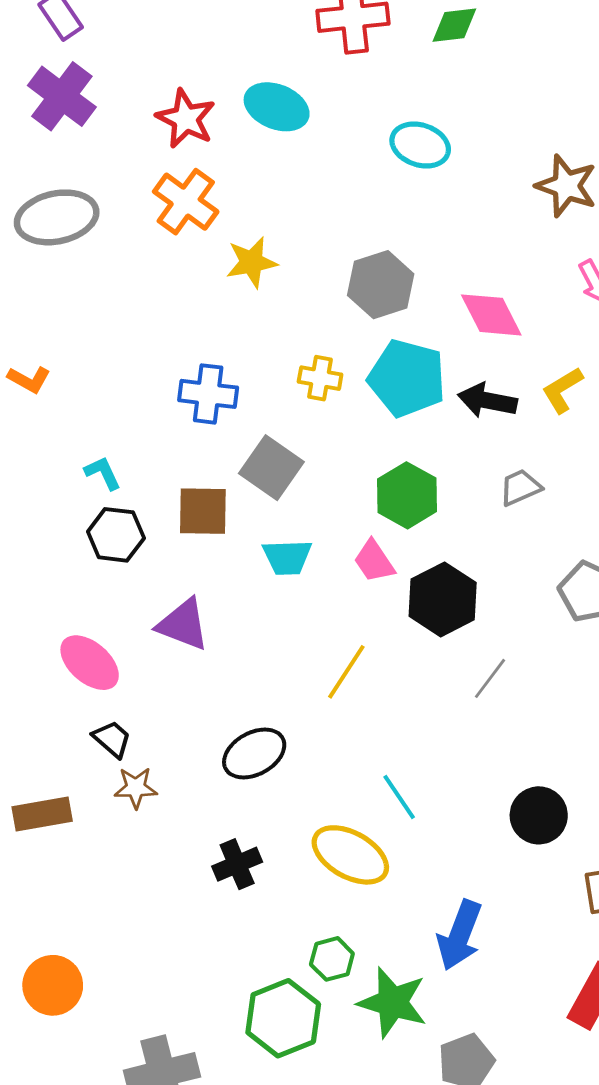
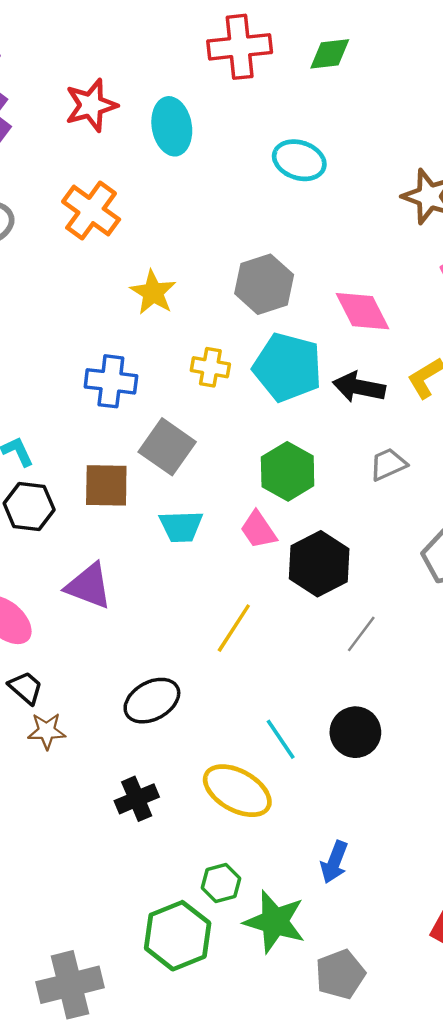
cyan ellipse: (277, 107) -> (172, 126), turned 58
red star: (186, 119) -> (91, 105), moved, turned 30
yellow star: (252, 262) -> (153, 292), moved, turned -30
black circle: (539, 815) -> (355, 732), moved
blue arrow: (460, 935) -> (334, 862), size x0.7

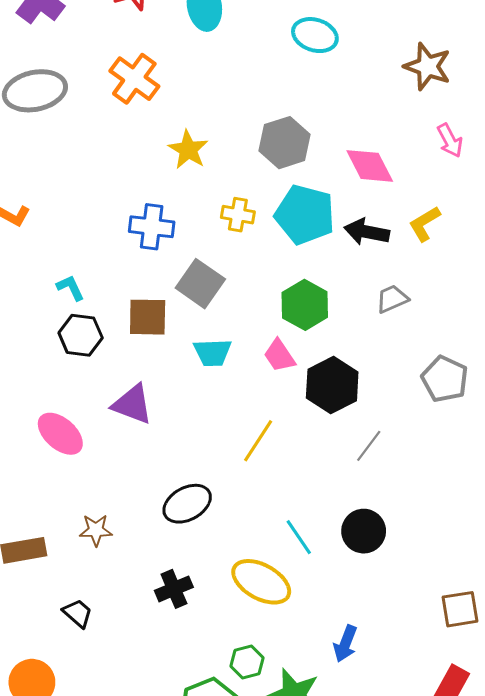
black trapezoid: (26, 688) -> (78, 613), moved

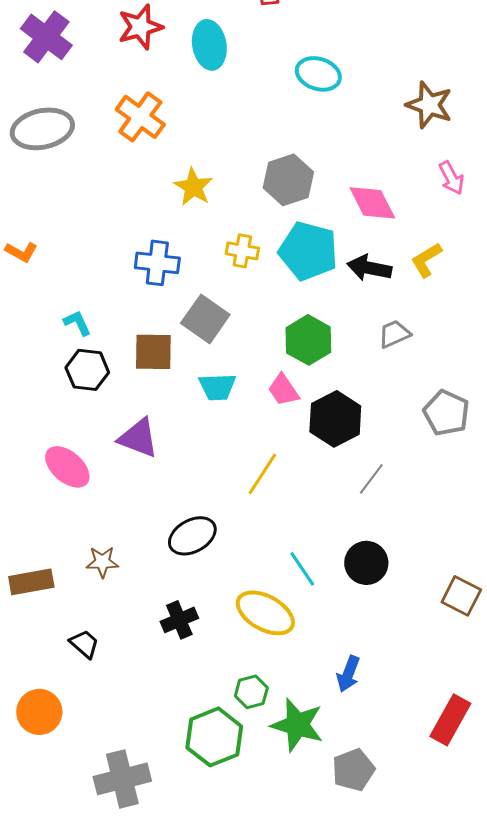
brown square: (460, 609) -> (461, 596), moved, turned 36

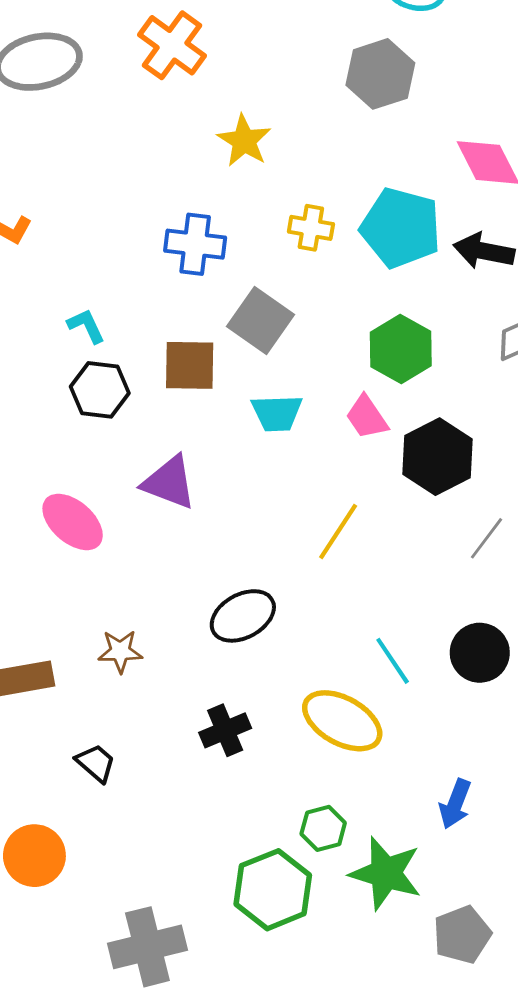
gray hexagon: (288, 180) -> (380, 74), moved

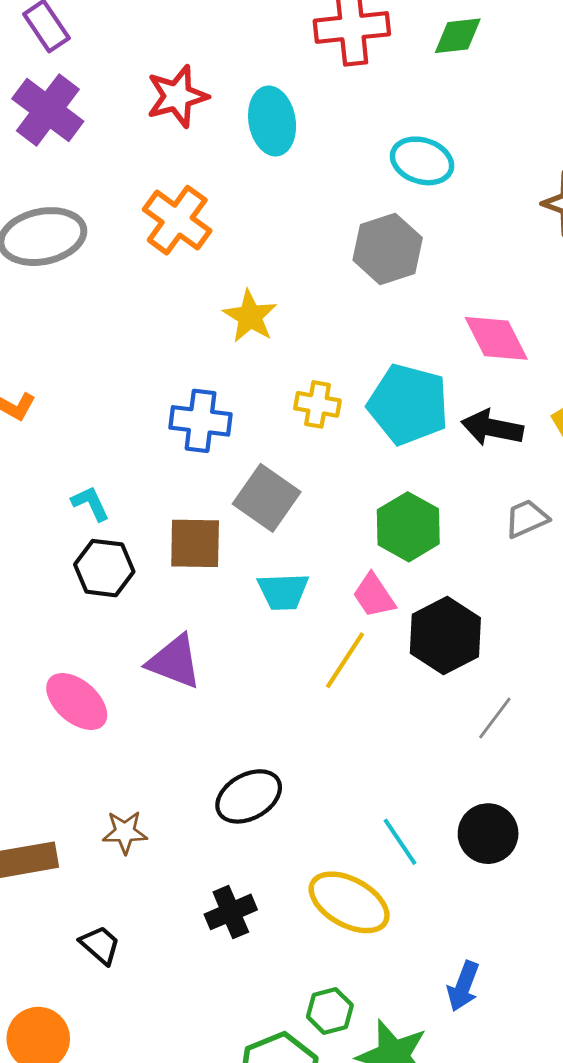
yellow line: (338, 531) -> (345, 660), moved

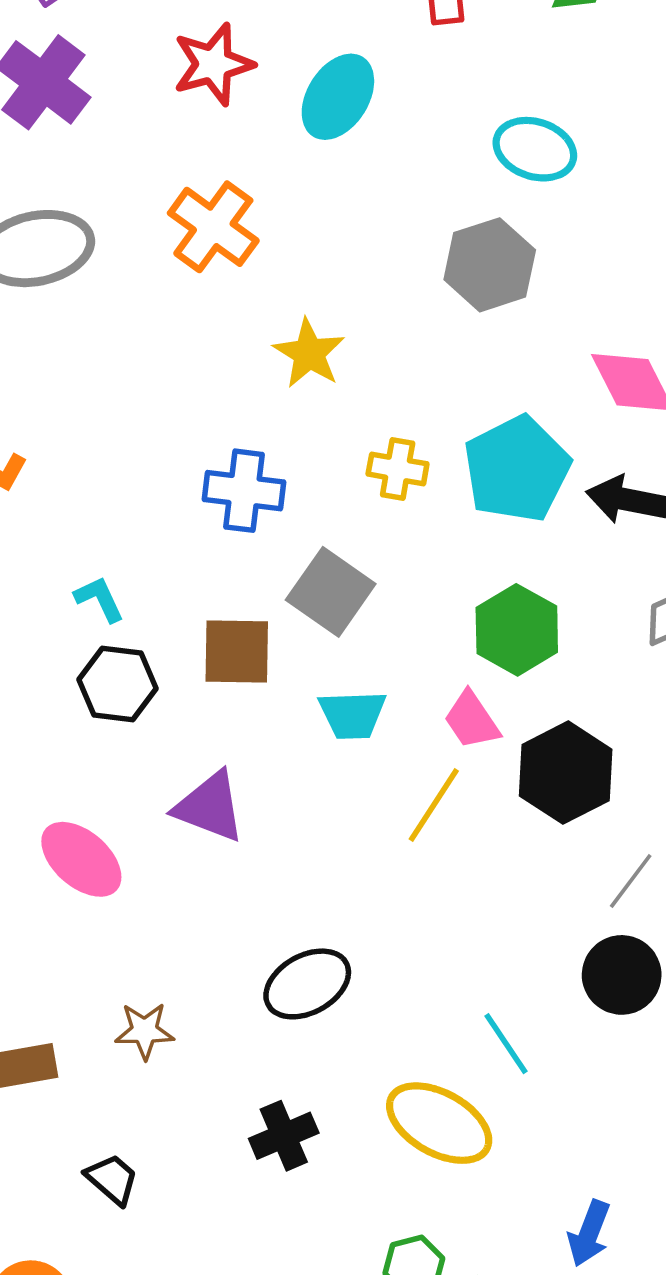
cyan ellipse: (272, 121) -> (338, 97), turned 42
cyan pentagon: (408, 404) -> (517, 469), turned 30
black circle: (488, 834) -> (622, 975), moved

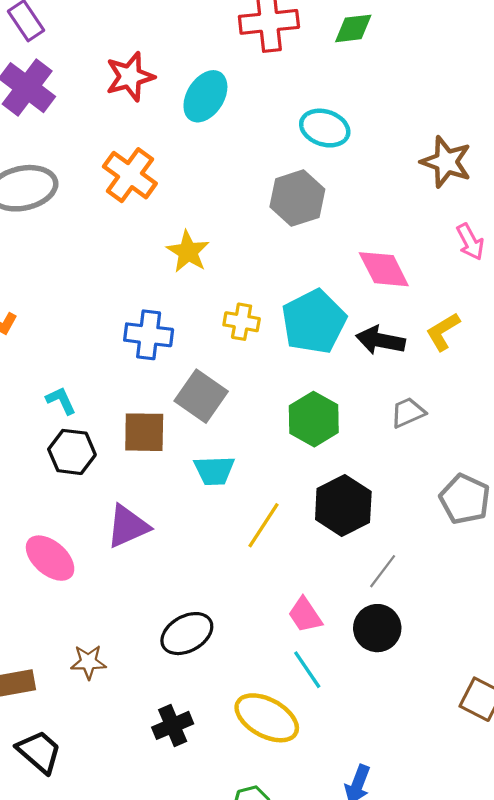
pink trapezoid: (472, 720) -> (305, 615), moved
purple triangle: (210, 807) -> (128, 526), turned -45
black trapezoid: (112, 1179) -> (39, 752), moved, size x1.4

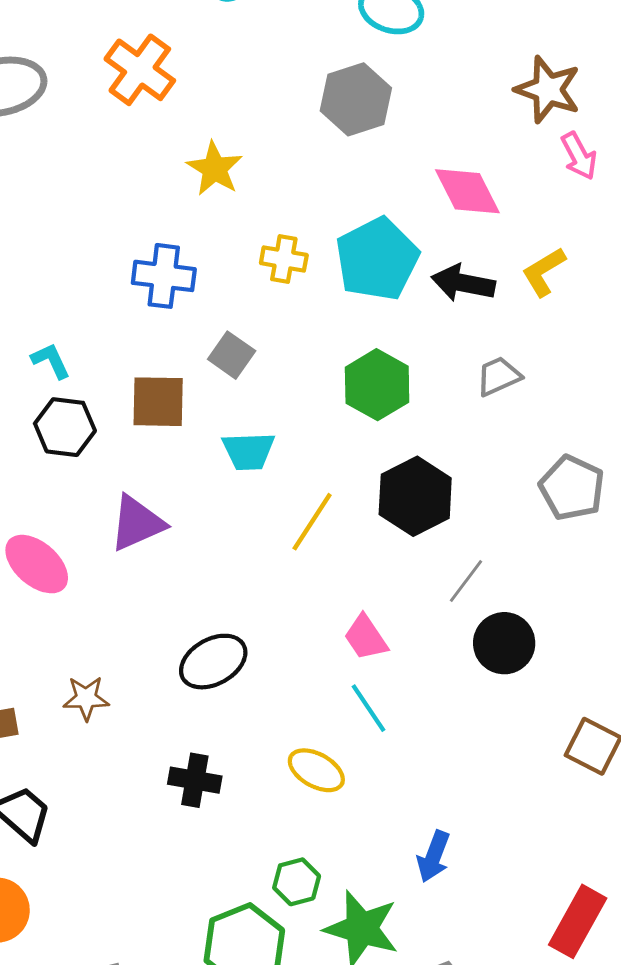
brown star: (446, 162) -> (548, 90), moved
gray square: (201, 396) -> (232, 355), size x0.7
black circle: (377, 628) -> (504, 643), moved
yellow ellipse: (267, 718) -> (316, 770), size x0.7
black cross: (173, 725) -> (195, 780), turned 33

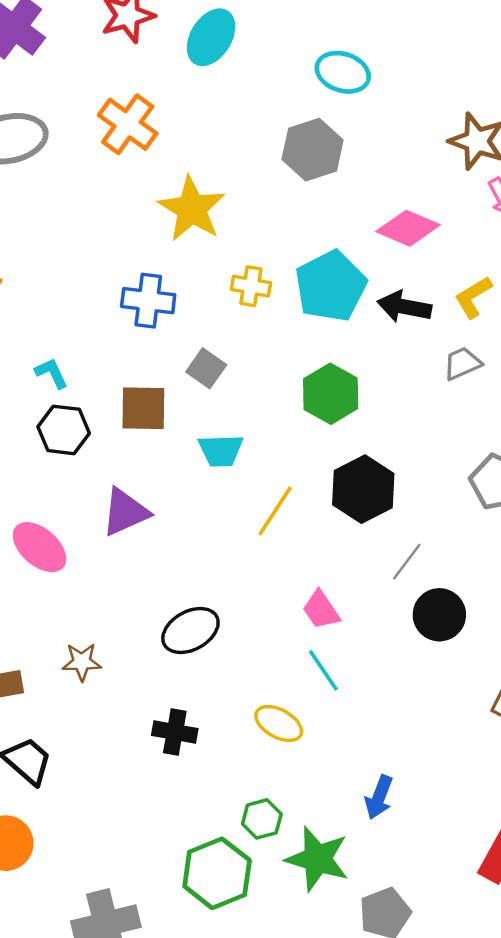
yellow star: (215, 169) -> (192, 209), size x1.4
pink diamond: (467, 191) -> (408, 228), turned -40
gray trapezoid: (498, 376) -> (462, 363), moved

